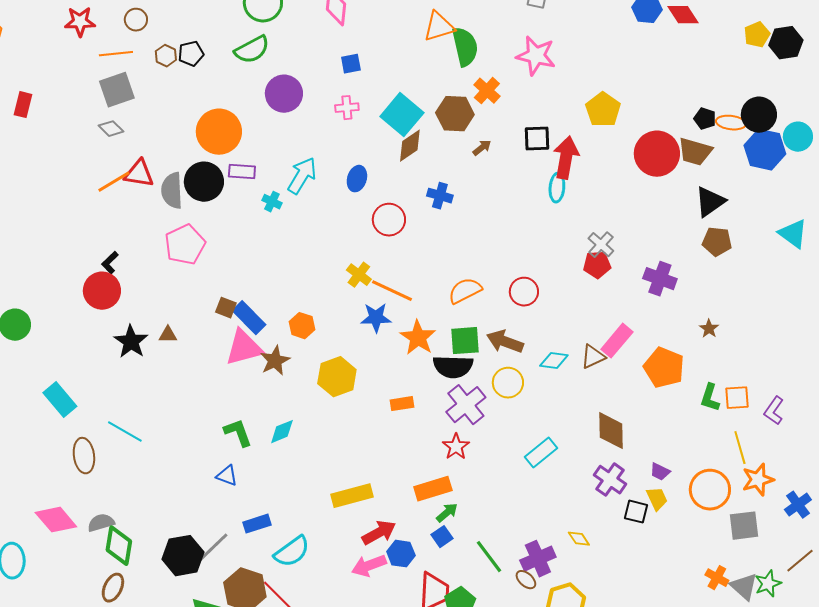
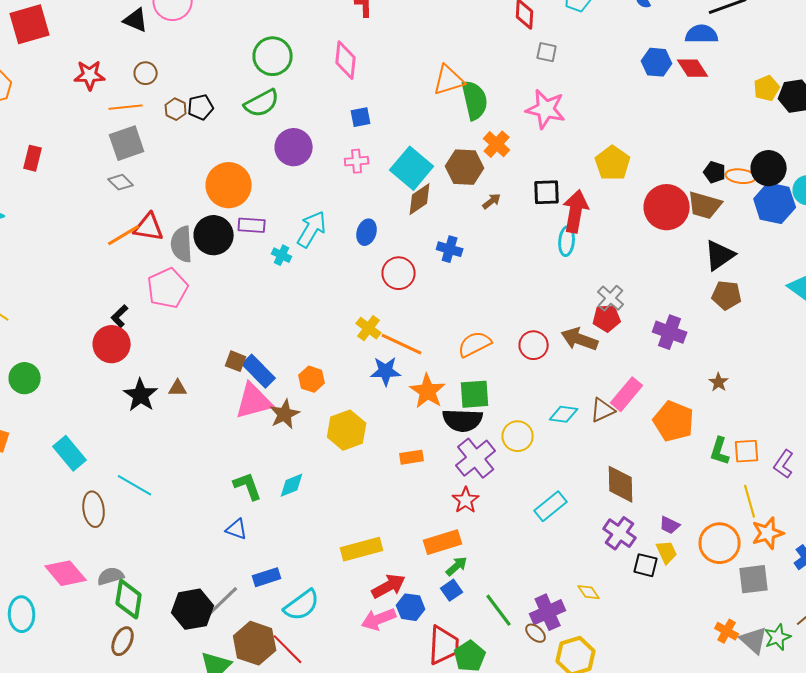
pink pentagon: (185, 245) -> (168, 288), moved
brown arrow: (505, 342) -> (580, 339), moved

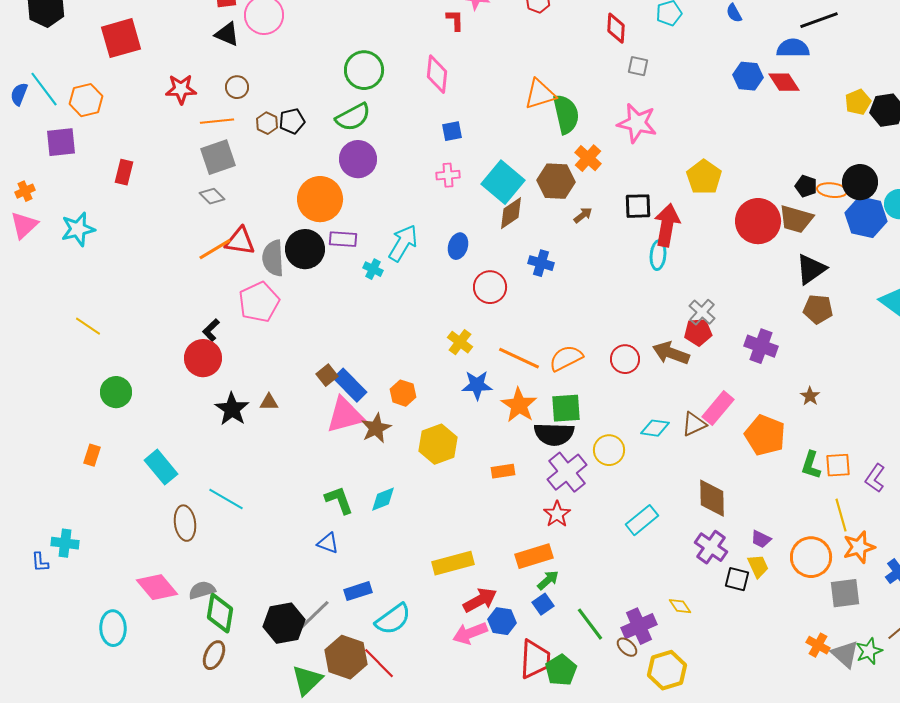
purple circle: (294, 147) -> (358, 159), moved
orange line: (402, 344) -> (519, 358), moved
brown square: (236, 361) -> (327, 375), turned 30

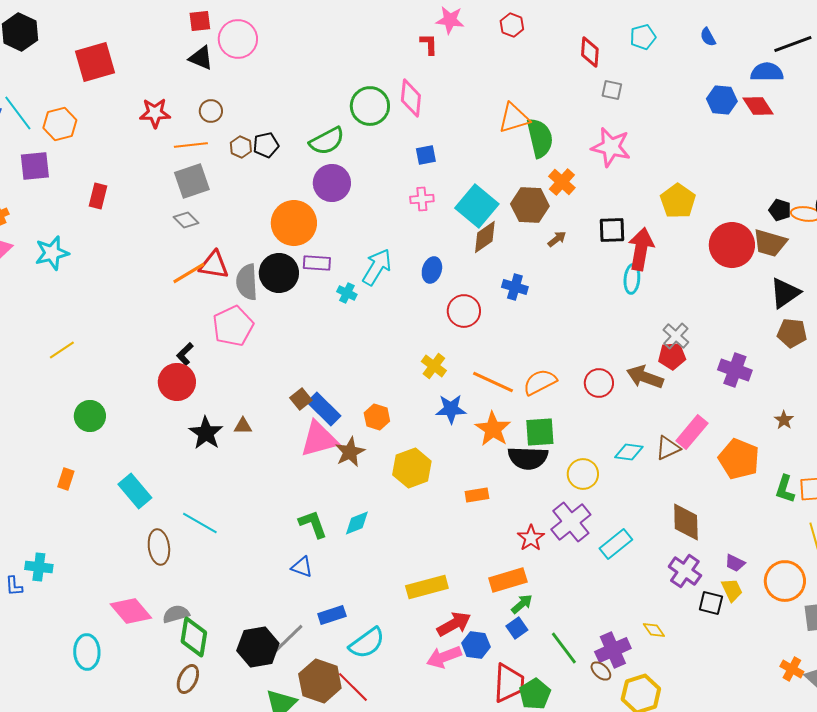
green circle: (364, 70) -> (370, 106), moved
yellow line: (88, 326) -> (62, 350), turned -68
purple cross: (567, 472) -> (571, 522), moved

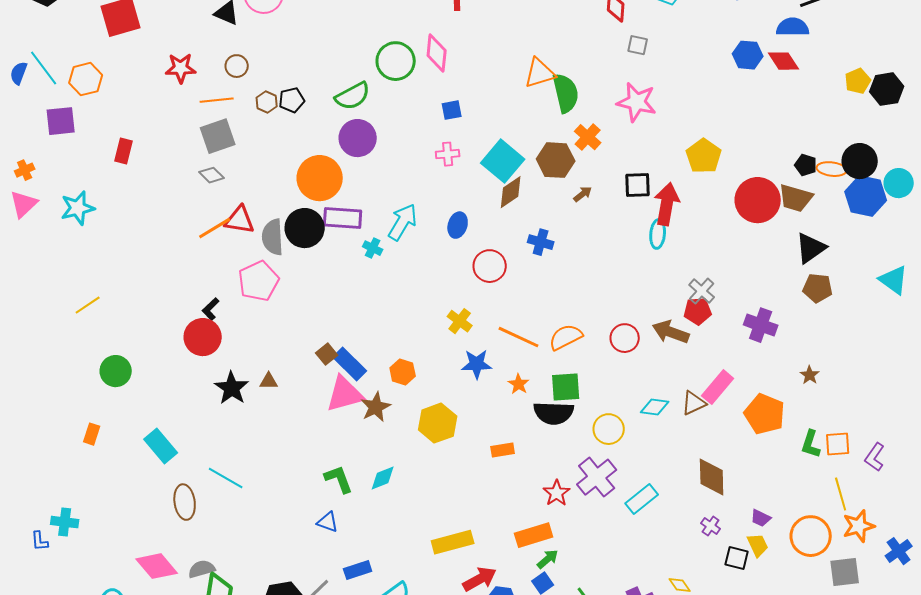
purple rectangle: (317, 263) -> (343, 218), size x1.4
orange star: (493, 429) -> (519, 384), size x0.6
purple cross: (685, 571) -> (711, 526), size x0.6

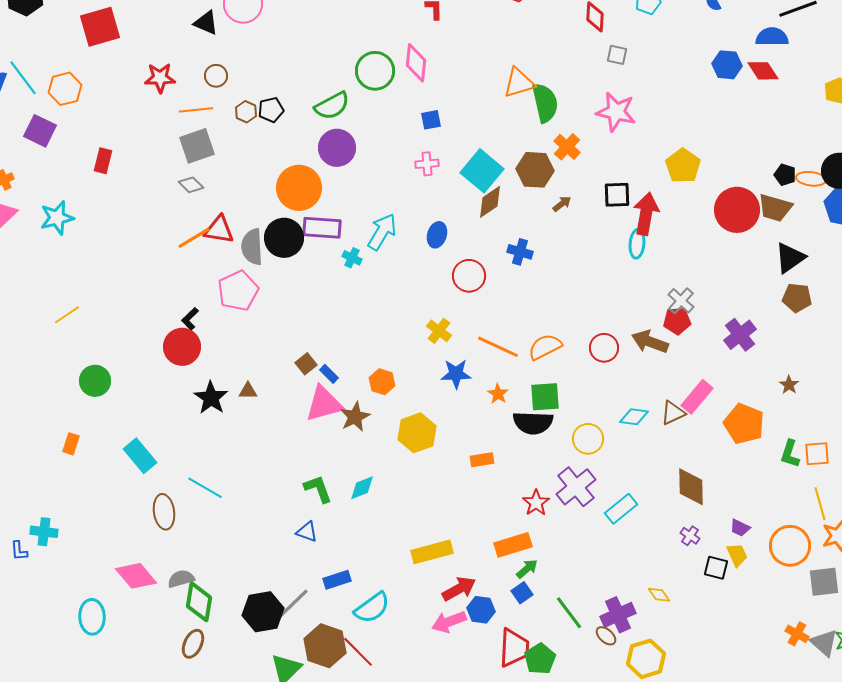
purple square: (61, 121) -> (40, 131), turned 32
purple cross: (761, 325) -> (740, 335), turned 32
blue rectangle: (350, 364) -> (329, 374), size x0.6

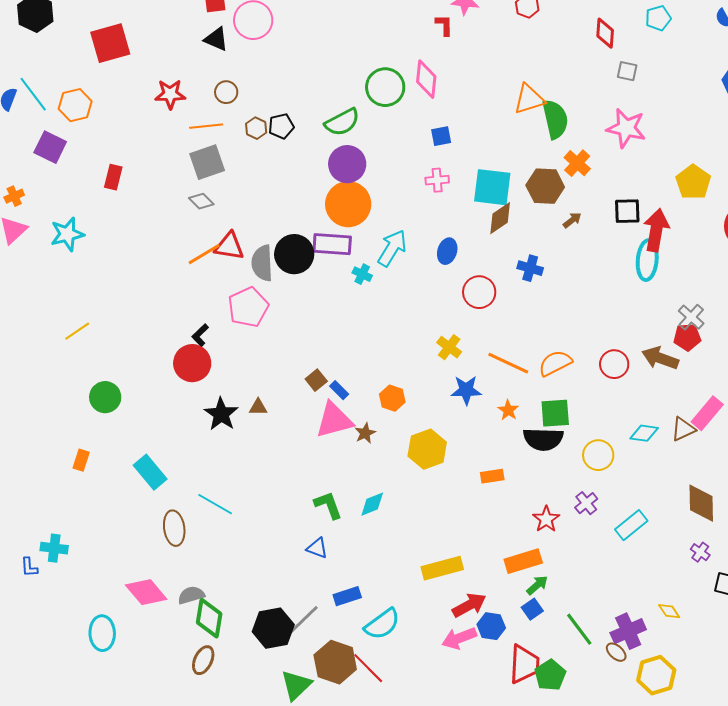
cyan square: (482, 171) -> (492, 187), turned -33
orange circle: (299, 188) -> (348, 204), moved
cyan ellipse: (637, 244) -> (647, 260), size x1.4
brown star: (355, 417) -> (365, 433), size x0.7
purple cross: (576, 487) -> (586, 503), size x0.6

